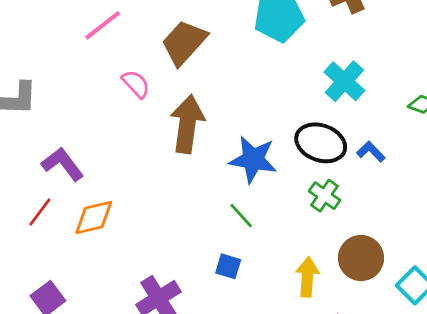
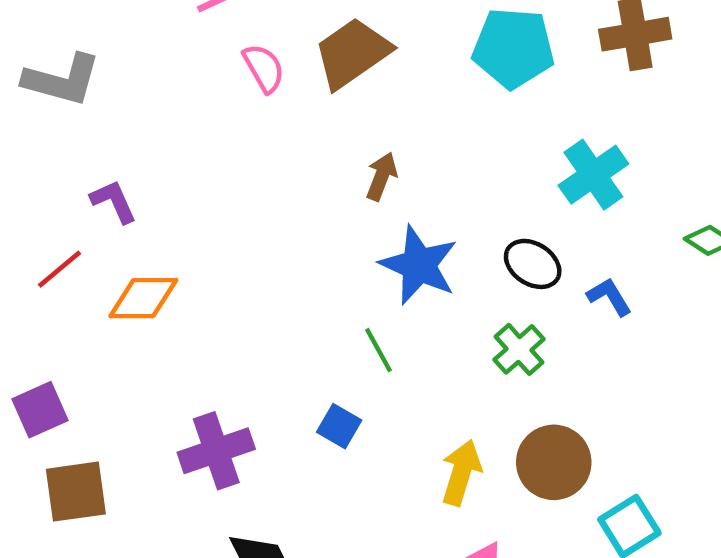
pink semicircle: (136, 84) -> (264, 68), moved
brown arrow: (187, 124) -> (381, 176), moved, size x0.5
black ellipse: (321, 143) -> (533, 264), size x0.7
purple L-shape: (63, 164) -> (114, 201), size x0.7

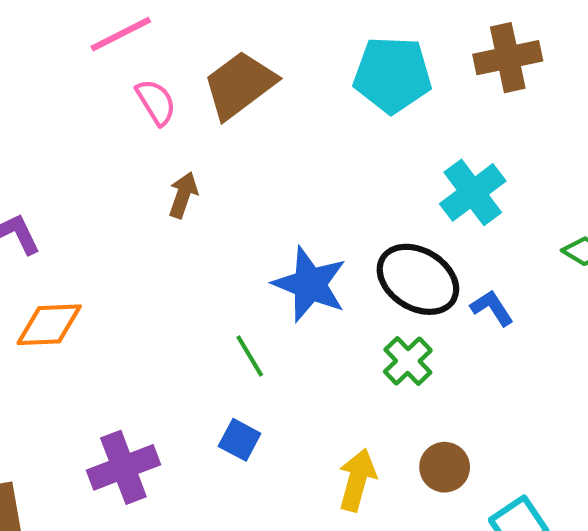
brown arrow: (381, 176) -> (183, 195), moved
black ellipse: (533, 264) -> (418, 279), size x1.5
green line: (379, 350) -> (250, 356), moved
brown circle: (554, 462) -> (445, 467), size x0.7

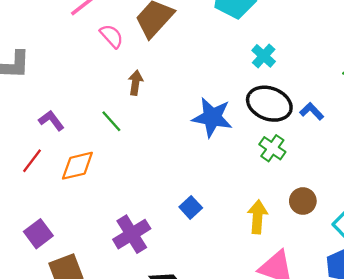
cyan cross: (473, 192) -> (264, 56), moved, size x0.7
green line: (250, 356) -> (111, 121), moved
blue square: (240, 440) -> (191, 207), turned 30

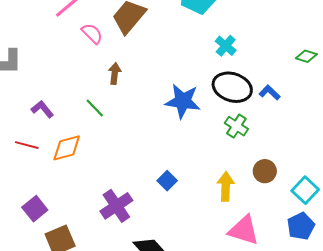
red line: (32, 161) -> (27, 145), turned 70

